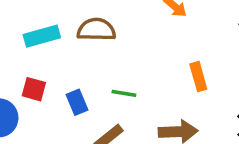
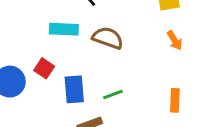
green line: (124, 93) -> (113, 94), turned -48
blue rectangle: (77, 102) -> (74, 89), size x1.4

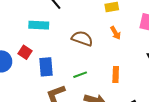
brown semicircle: (108, 38) -> (82, 38), moved
green line: (113, 94) -> (80, 75), moved

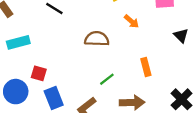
cyan rectangle: (39, 25) -> (18, 42), moved
blue rectangle: (46, 67) -> (54, 98), moved

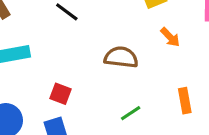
red square: (39, 73) -> (61, 94), moved

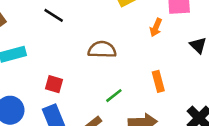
orange arrow: (170, 37) -> (156, 27), moved, turned 72

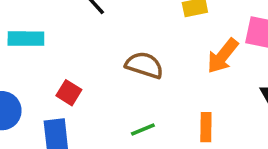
orange arrow: (156, 27) -> (223, 56), size x1.5

